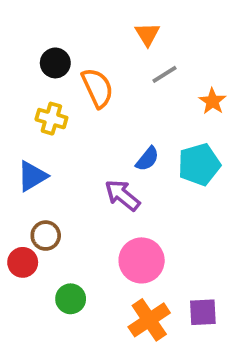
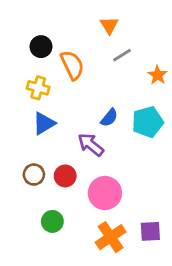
blue triangle: (32, 176) -> (44, 123), moved
red circle: (23, 262) -> (65, 176), moved

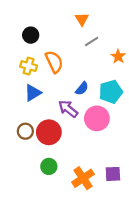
orange semicircle: (72, 65) -> (54, 62), moved
red circle: (65, 176) -> (49, 132), size x1.5
pink circle: (105, 193) -> (97, 118), moved
green circle: (52, 221) -> (49, 166), moved

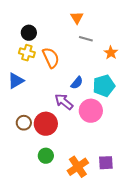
gray line: (92, 42) -> (86, 39), turned 48
yellow cross: (29, 66) -> (27, 53), moved
blue triangle: (33, 93) -> (16, 81), moved

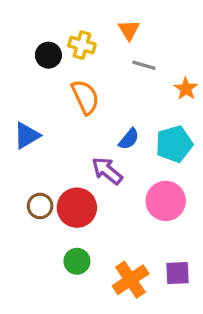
yellow cross: (27, 53) -> (82, 45), moved
pink circle: (91, 111) -> (166, 201), moved

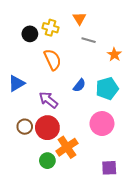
purple arrow: (107, 171) -> (48, 100), moved
orange cross: (131, 280) -> (67, 147), moved

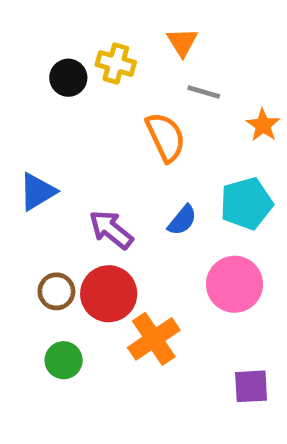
orange semicircle: (53, 60) -> (166, 137), moved
blue semicircle: (79, 85) -> (182, 220), moved
green circle: (47, 161) -> (64, 360), moved

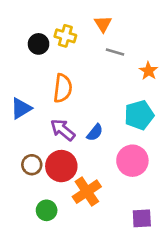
orange semicircle: (166, 137) -> (63, 88), moved, turned 32
blue semicircle: (182, 220) -> (95, 133), moved
green circle: (64, 360) -> (47, 210), moved

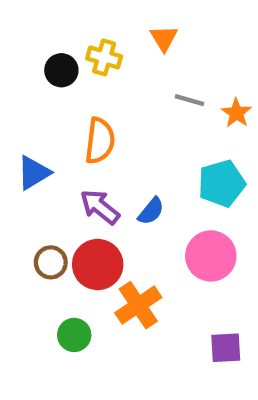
gray line: (115, 52) -> (189, 100), moved

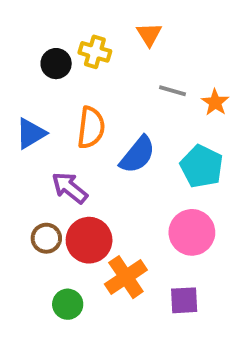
blue triangle: (34, 173) -> (31, 133), moved
cyan pentagon: (221, 183) -> (202, 166), turned -30
purple arrow: (100, 207) -> (70, 188), moved
blue semicircle: (151, 211) -> (138, 155), moved, size x1.5
purple square: (226, 348) -> (184, 300), moved

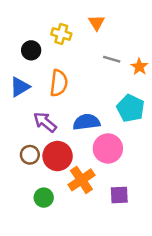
black circle: (56, 64) -> (31, 50), moved
blue semicircle: (138, 155) -> (86, 122), moved, turned -136
pink circle: (192, 232) -> (108, 148), moved

